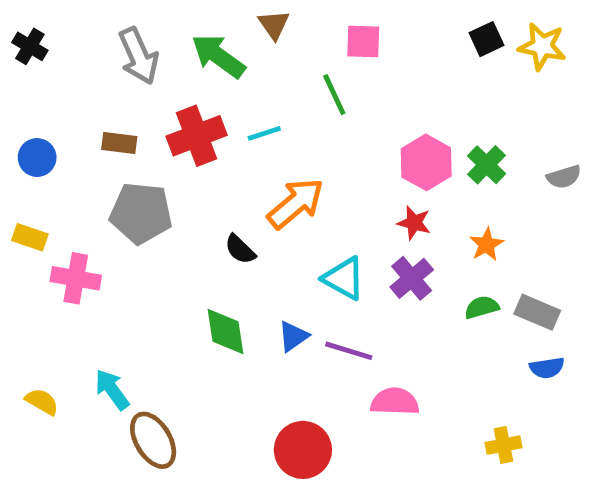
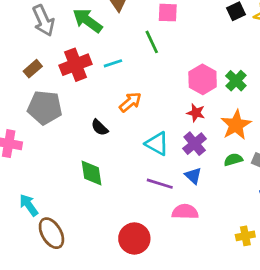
brown rectangle: (119, 143) -> (33, 69), turned -48
orange arrow: (296, 203) -> (130, 102), size x0.7
orange star: (487, 245) -> (236, 125), size x1.6
blue triangle: (293, 336) -> (193, 176), moved, turned -42

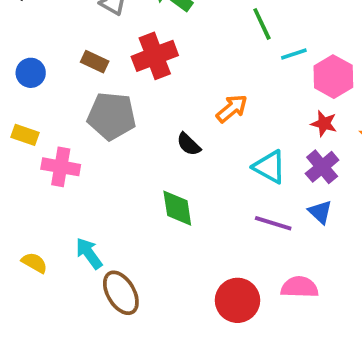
cyan line: (113, 63) -> (294, 54), moved
brown rectangle: (33, 69) -> (95, 62), turned 66
pink semicircle: (185, 212) -> (300, 287), moved

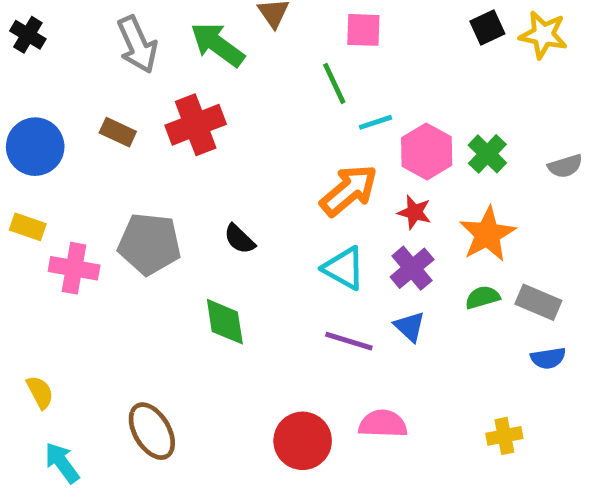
blue circle: (31, 73) -> (35, 147), size x1.5
orange arrow: (232, 109) -> (349, 190), moved, size x1.4
gray pentagon: (112, 116) -> (149, 244), moved
cyan arrow: (89, 253) -> (62, 463), moved
yellow semicircle: (34, 263) -> (40, 392), turned 32

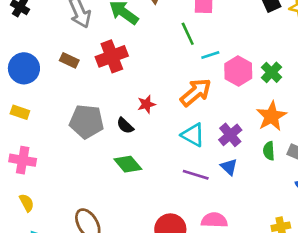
red star: (414, 212) -> (146, 104), moved, turned -30
black semicircle: (239, 239) -> (125, 126), moved
pink cross: (74, 268) -> (23, 160), moved
green semicircle: (483, 297) -> (269, 151), turned -78
green diamond: (225, 322) -> (128, 164), turned -32

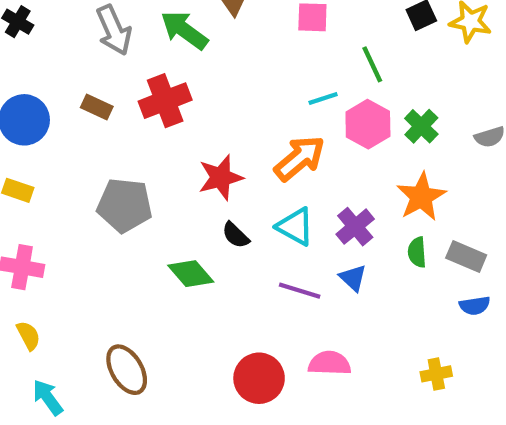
green line: (188, 34) -> (372, 64), moved
red star: (146, 104) -> (221, 178), size x1.5
black semicircle: (125, 126) -> (236, 235), moved

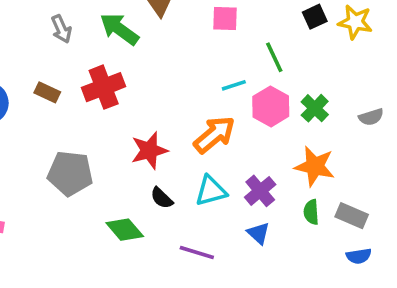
gray arrow: (114, 30) -> (61, 29), size x0.7
orange star: (421, 197) -> (315, 166), turned -30
cyan triangle: (295, 227) -> (211, 191), turned -44
purple line: (300, 291) -> (197, 253), moved

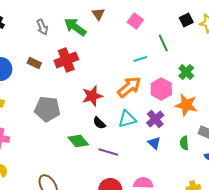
pink square: (225, 18) -> (135, 21), turned 35
pink hexagon: (271, 106) -> (161, 89), moved
green semicircle: (311, 212) -> (184, 143), moved
purple line: (197, 253) -> (108, 152), moved

